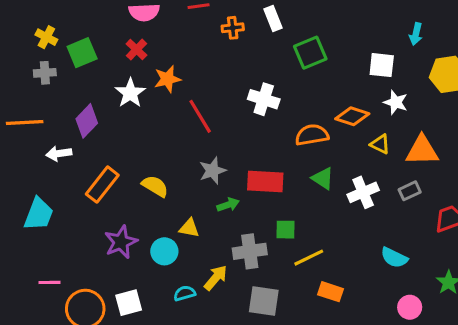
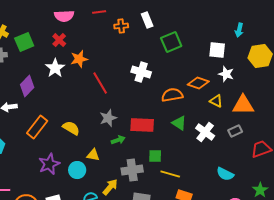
white cross: (363, 192) -> (205, 132), turned -30
yellow line: (309, 258) -> (170, 174), turned 42

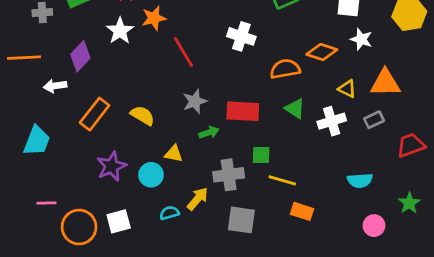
yellow triangle: (216, 101) -> (347, 89), moved
white cross: (205, 132) -> (332, 121), turned 36
cyan semicircle: (225, 174) -> (360, 180), turned -30

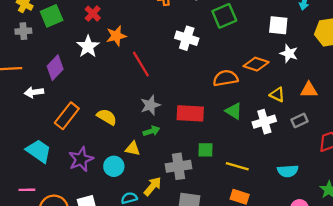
white cross: (241, 36) -> (187, 38), moved
orange triangle: (385, 83) -> (309, 90), size x0.7
green arrow: (209, 132) -> (151, 131), moved
cyan trapezoid: (37, 141) -> (39, 151), moved, turned -76
yellow line: (282, 180) -> (237, 166), moved

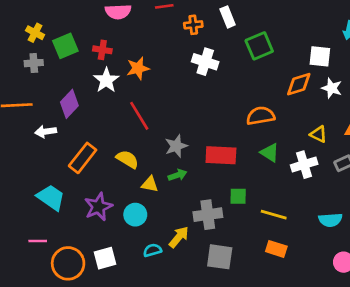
red cross: (93, 14) -> (102, 50), moved, turned -35
white cross: (187, 38) -> (205, 62), moved
red line: (141, 64) -> (139, 116), moved
orange diamond: (256, 64) -> (299, 84), moved, turned -35
yellow triangle: (133, 149) -> (150, 184), moved

